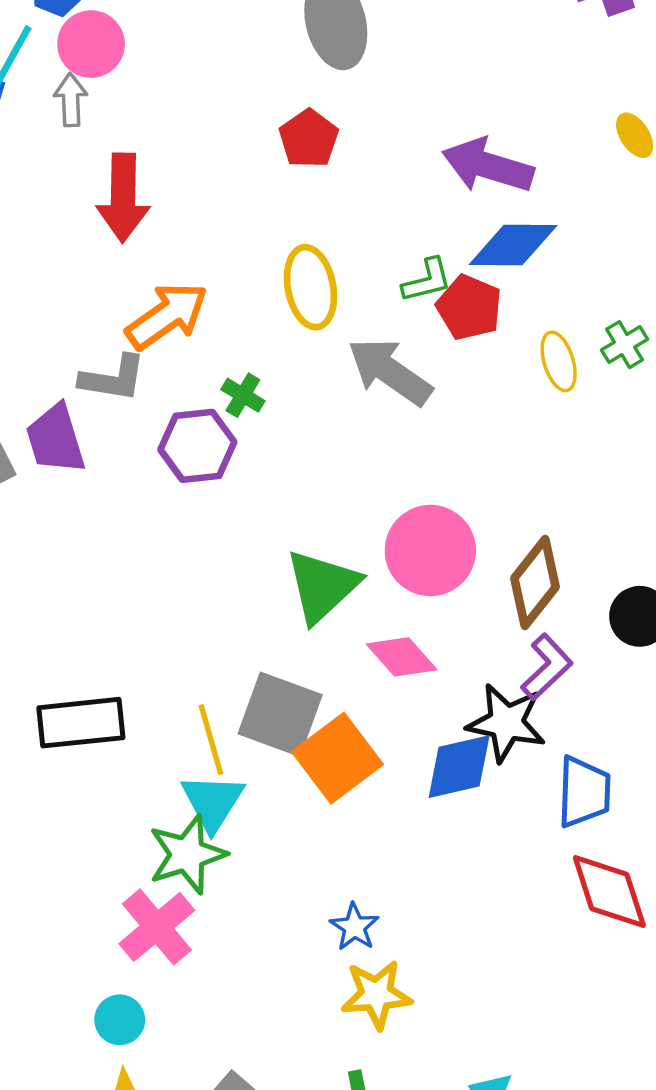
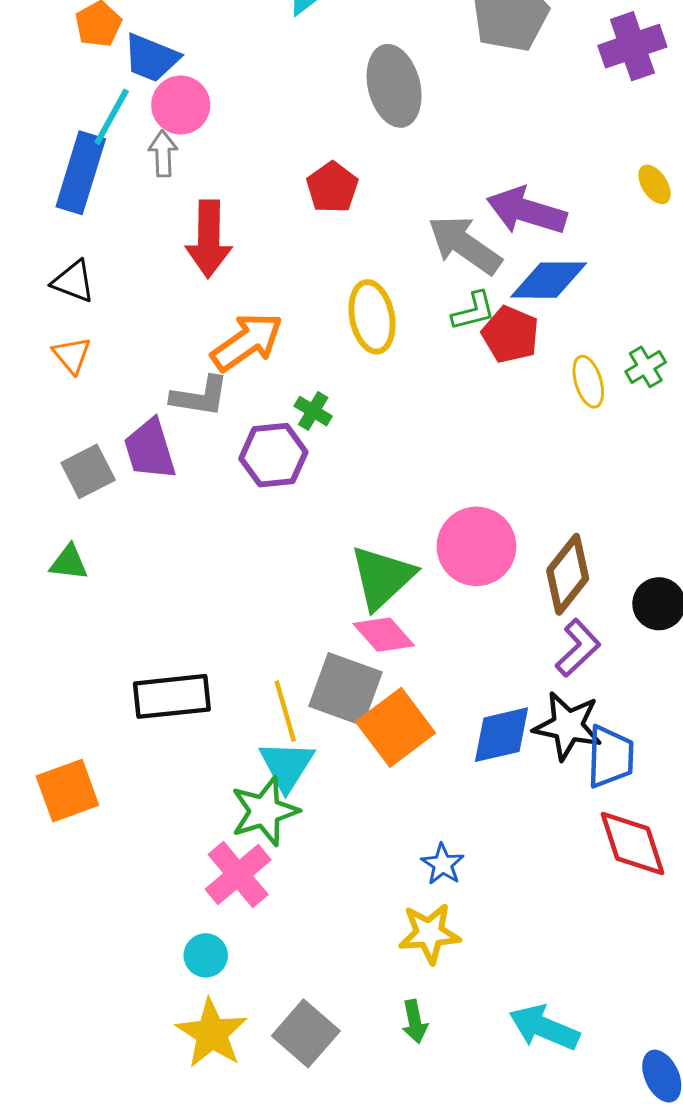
red pentagon: (309, 139) -> (332, 187), moved
gray arrow: (390, 372) -> (465, 245), moved
pink diamond: (402, 657) -> (384, 635), moved
black star: (506, 723) -> (568, 726), moved
blue star: (354, 927) -> (443, 864), moved

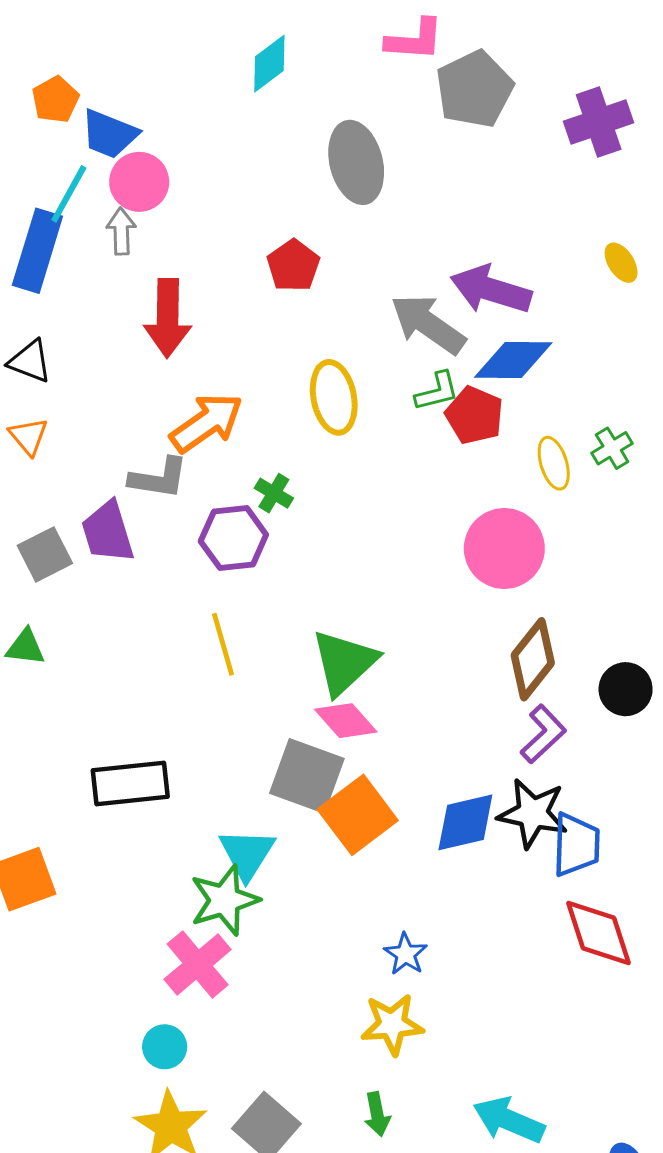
pink circle: (476, 546) -> (504, 548), moved
yellow line: (285, 711) -> (223, 644), moved

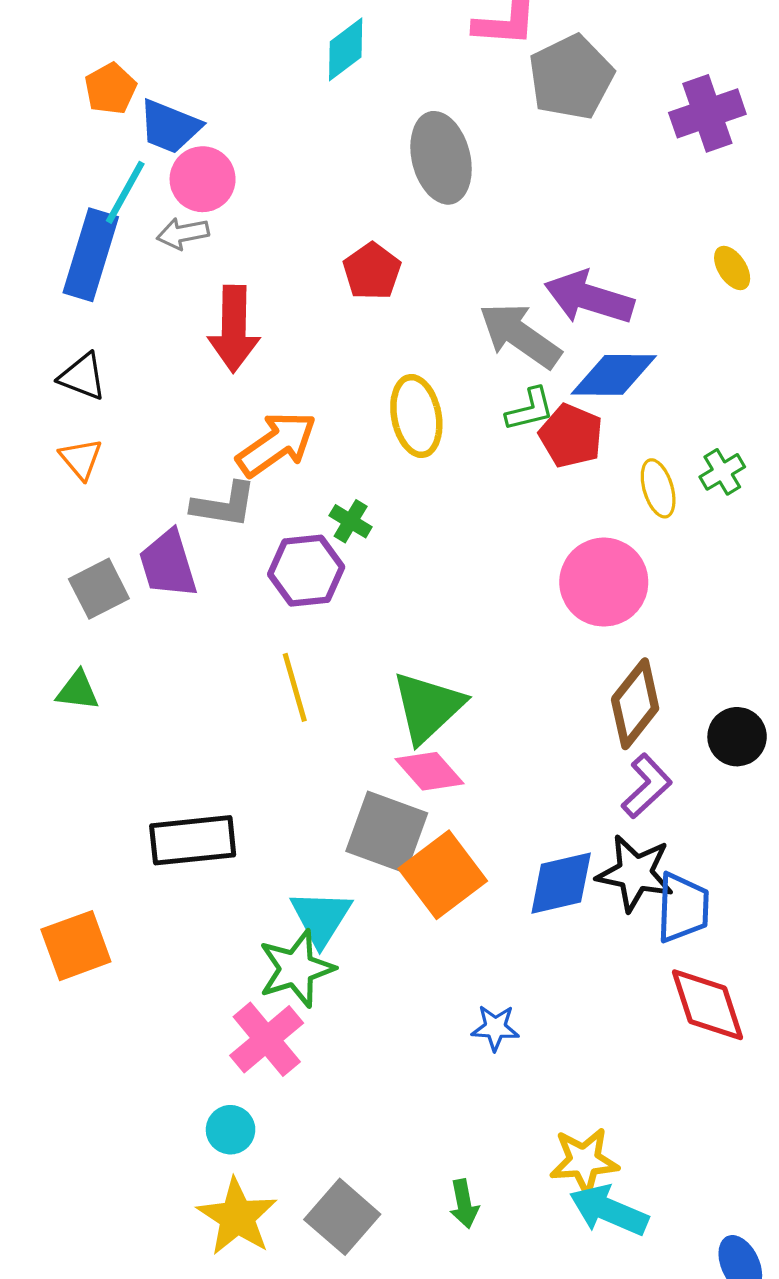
gray arrow: (121, 231) -> (183, 233), turned -99
blue star: (406, 954) -> (495, 1028), turned -30
yellow star: (392, 1024) -> (584, 1161), moved

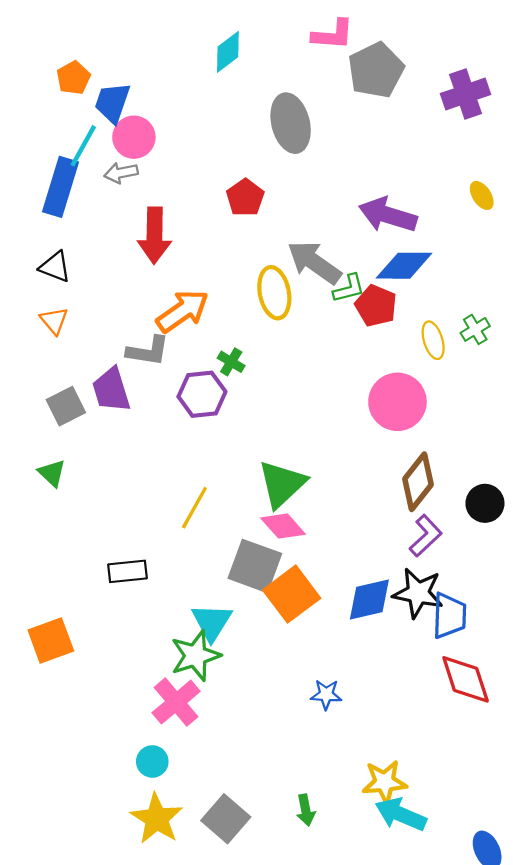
blue trapezoid: (170, 127) -> (112, 103), turned 87
gray arrow: (520, 335) -> (314, 262), moved
yellow line: (295, 687) -> (194, 508), moved, turned 45
green triangle: (78, 691) -> (52, 473), turned 36
black rectangle: (193, 840) -> (127, 571), size x0.7

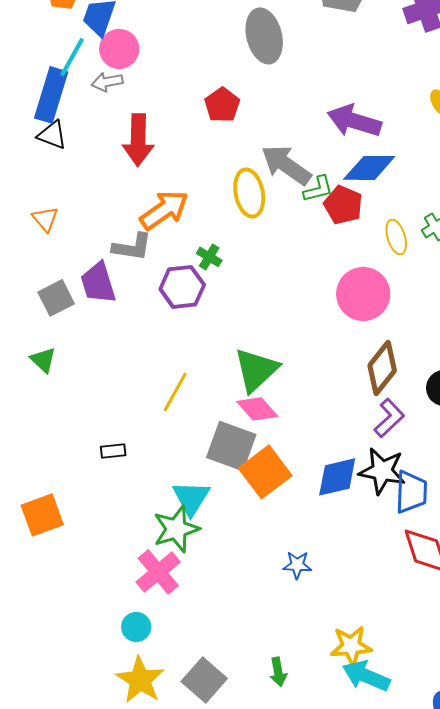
black triangle: (55, 267) -> (52, 135), moved
black rectangle: (127, 571) -> (113, 451), size x0.7

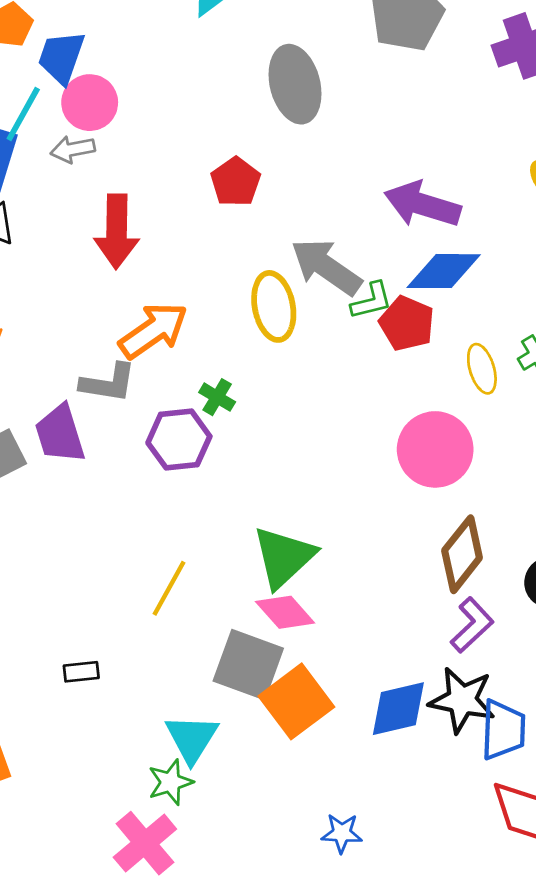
green star: (176, 529) -> (170, 782), size x0.7

